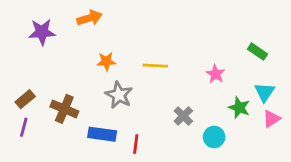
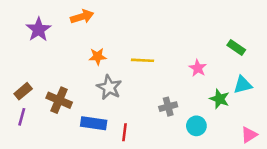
purple star: (42, 32) -> (38, 30), turned -30
cyan triangle: (264, 92) -> (243, 85), turned 42
gray cross: (183, 116) -> (168, 107), turned 30
pink triangle: (271, 119) -> (249, 135), moved

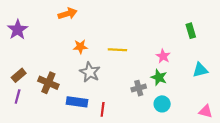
purple star: (38, 30) -> (18, 30), moved
green rectangle: (236, 48) -> (191, 31), moved, turned 40
green star: (220, 99) -> (159, 77), moved
pink triangle: (249, 135) -> (206, 111), turned 48

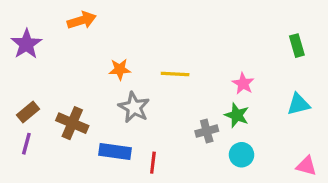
orange arrow: (68, 14) -> (82, 20), moved
green rectangle: (191, 31) -> (297, 46), moved

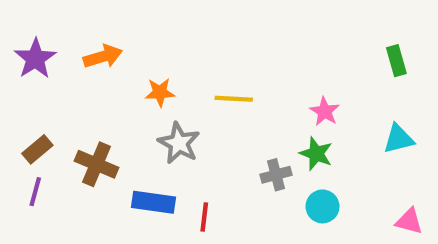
orange arrow: (82, 20) -> (103, 56), moved

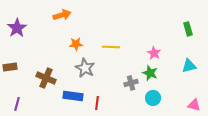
orange arrow: (103, 56) -> (62, 15), moved
brown rectangle: (37, 149) -> (10, 67), moved, turned 32
purple line: (35, 192) -> (17, 104), moved

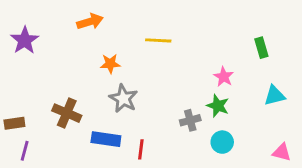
green rectangle: (188, 29) -> (261, 48), moved
yellow line: (111, 47) -> (158, 40), moved
brown rectangle: (10, 67) -> (14, 123), moved

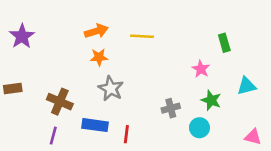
orange arrow: (90, 22) -> (96, 31), moved
green rectangle: (261, 48) -> (224, 43), moved
green star: (218, 106) -> (211, 100), moved
brown rectangle: (14, 123) -> (13, 89), moved
purple line: (25, 151) -> (53, 136), moved

